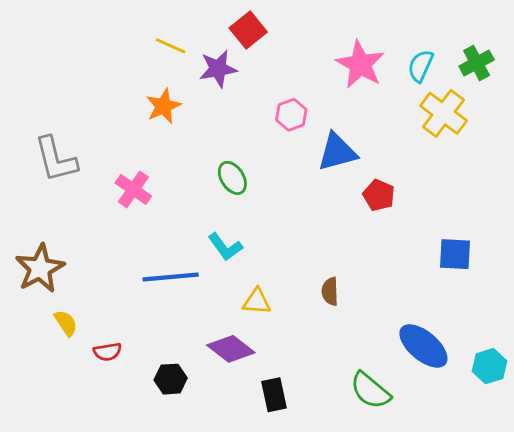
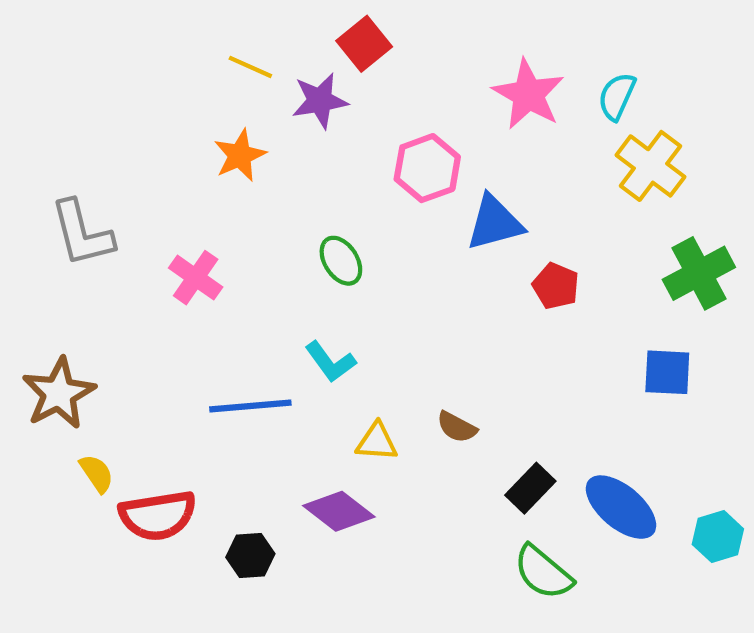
green cross: (477, 63) -> (699, 273), moved, size x1.4
pink hexagon: (291, 115) -> (427, 168), size x1.4
brown semicircle: (330, 291) -> (457, 427), moved, turned -60
red semicircle: (107, 352) -> (158, 515), size x1.8
black rectangle: (274, 395) -> (530, 488), moved, turned 56

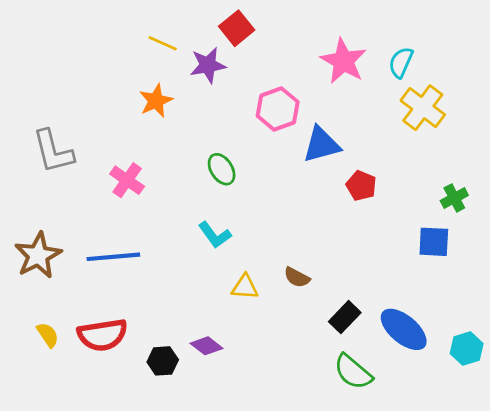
green cross: (699, 273) -> (454, 198), moved, size x0.6
blue line: (250, 406) -> (113, 257), moved
yellow semicircle: (97, 473) -> (48, 335), moved
purple diamond: (339, 511) -> (206, 346), moved, size x0.7

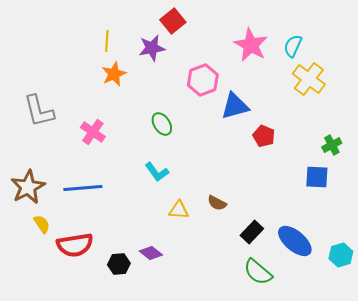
yellow line: (163, 43) -> (107, 41), moved, turned 70
yellow semicircle: (48, 335) -> (42, 224), moved

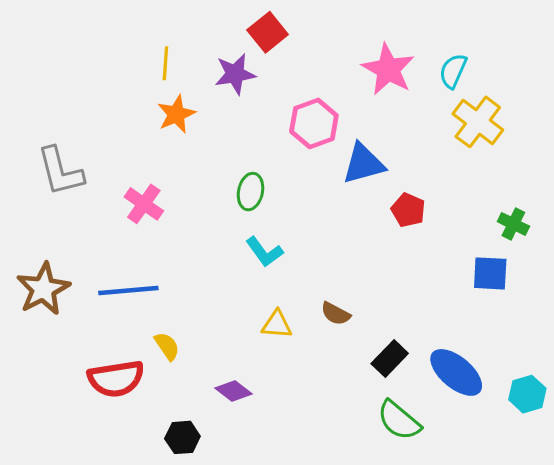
green ellipse: (162, 124) -> (251, 192), turned 45
green cross: (332, 145) -> (513, 224), turned -36
cyan L-shape: (157, 172) -> (264, 252), moved
yellow semicircle: (42, 224) -> (167, 346), moved
black hexagon: (119, 264) -> (182, 437), moved

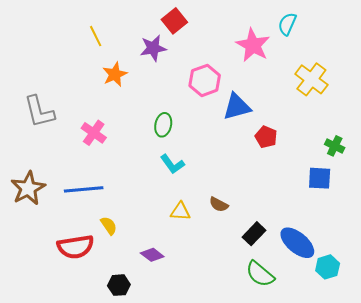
yellow line: (165, 63) -> (96, 36), moved, turned -30
cyan semicircle: (453, 71) -> (287, 24), moved
cyan hexagon: (527, 394) -> (328, 267), moved

